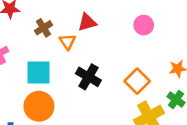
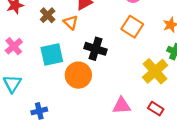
orange square: (137, 81) -> (132, 27), moved
orange circle: (39, 106) -> (78, 75), moved

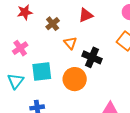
orange triangle: (71, 22) -> (70, 43), moved
cyan square: (52, 55) -> (42, 71), moved

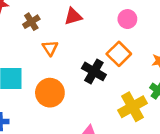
black cross: (92, 57) -> (94, 71), moved

